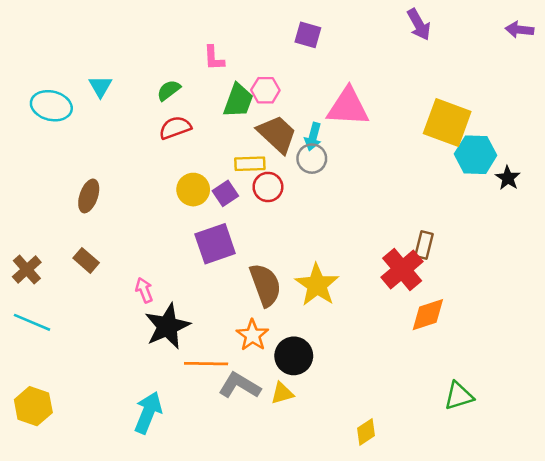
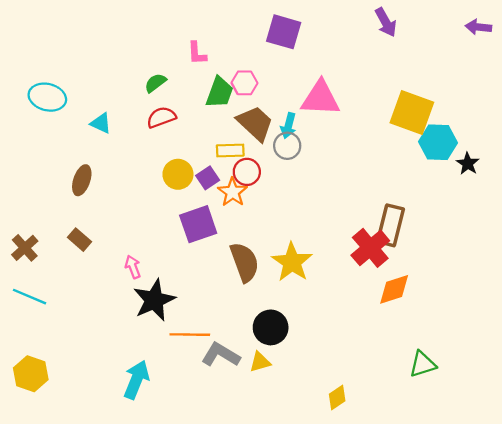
purple square: (308, 35) -> (284, 32), size x1.4
cyan triangle: (100, 86) -> (101, 123), moved, turned -35
brown rectangle: (424, 245) -> (390, 225), size x1.6
orange star: (252, 335) -> (233, 192), moved

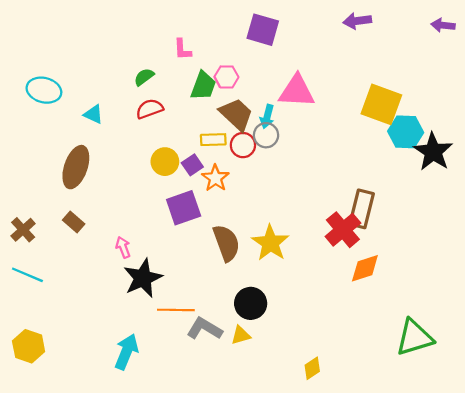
purple arrow: (386, 22) -> (357, 21), turned 112
black star: (468, 164) -> (433, 152), size x1.8
red circle: (247, 172) -> (243, 145), moved
brown ellipse: (82, 180) -> (76, 167), size x1.5
green triangle: (423, 364) -> (414, 337), moved, size x1.5

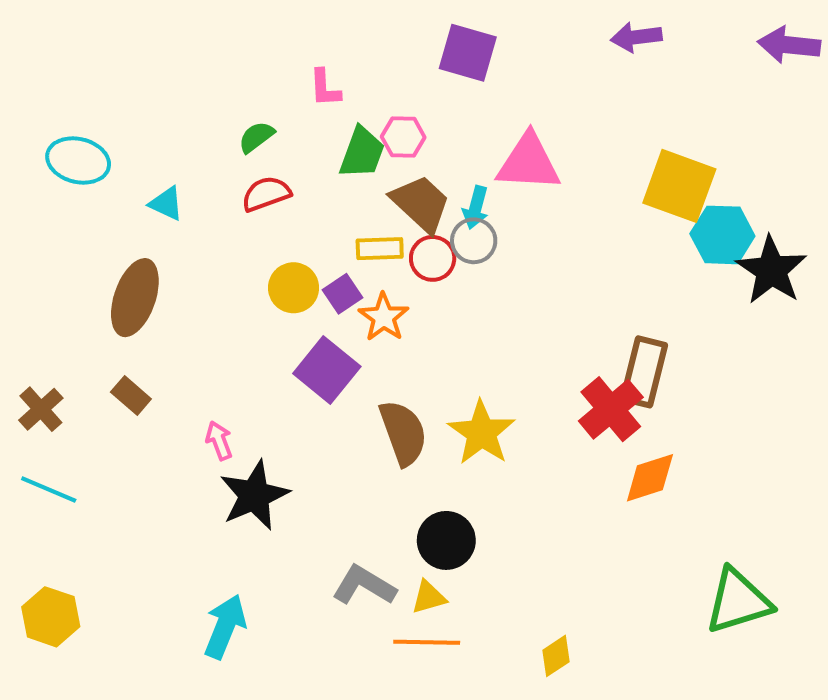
purple arrow: (443, 25) -> (789, 45), size x1.4
purple square: (184, 208) -> (327, 370), turned -32
orange line: (176, 310) -> (427, 642), moved

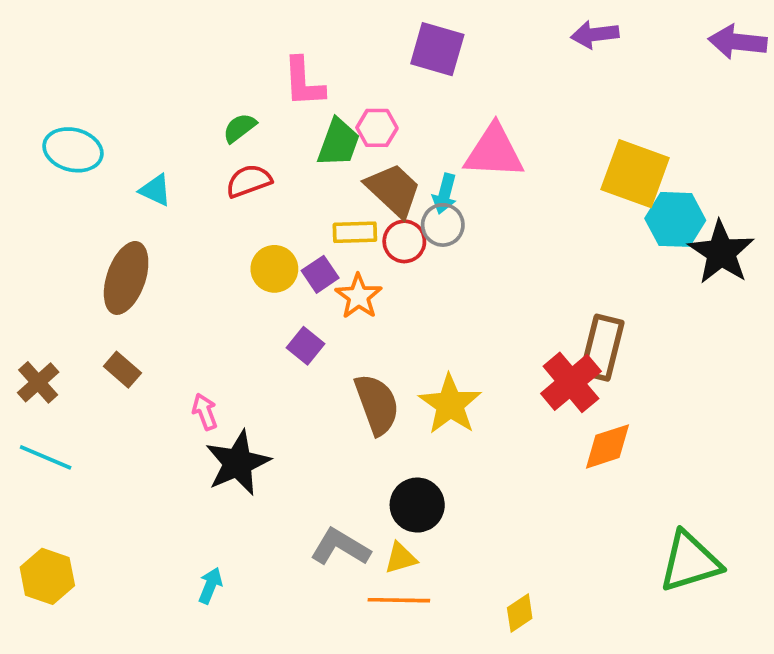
pink L-shape: (325, 88) -> (304, 82), size x1.4
purple square: (327, 370) -> (305, 346), size x0.6
cyan arrow: (225, 627) -> (210, 586), size x0.6

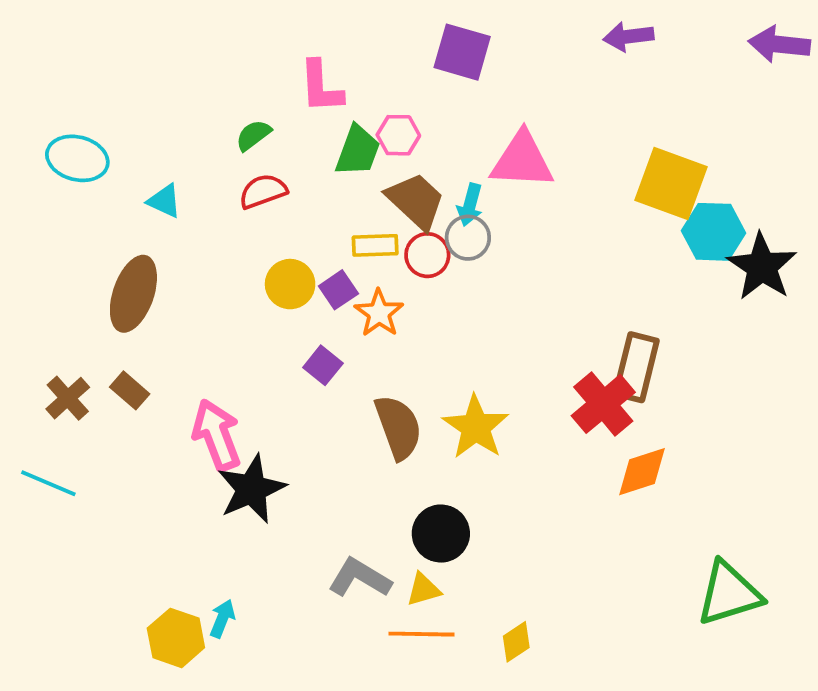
brown cross: (38, 382) -> (68, 398), moved
pink arrow: (205, 412) -> (217, 435), size x1.8
yellow hexagon: (47, 576) -> (176, 638), moved
yellow diamond: (520, 613) -> (516, 642), moved

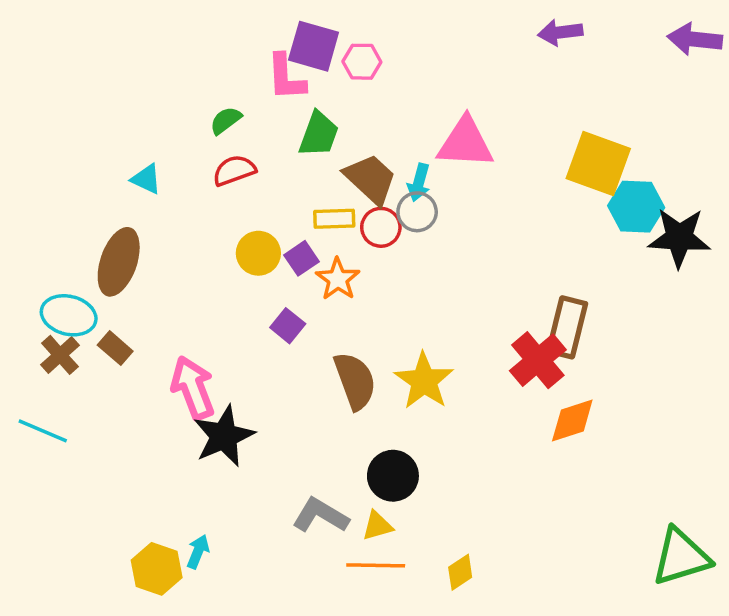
purple square: (462, 52) -> (314, 46), moved
pink hexagon: (398, 135) -> (362, 62), moved
cyan ellipse: (77, 158) -> (69, 315), moved
black star: (762, 267) -> (679, 238), turned -30
green triangle: (729, 593) -> (681, 557), moved

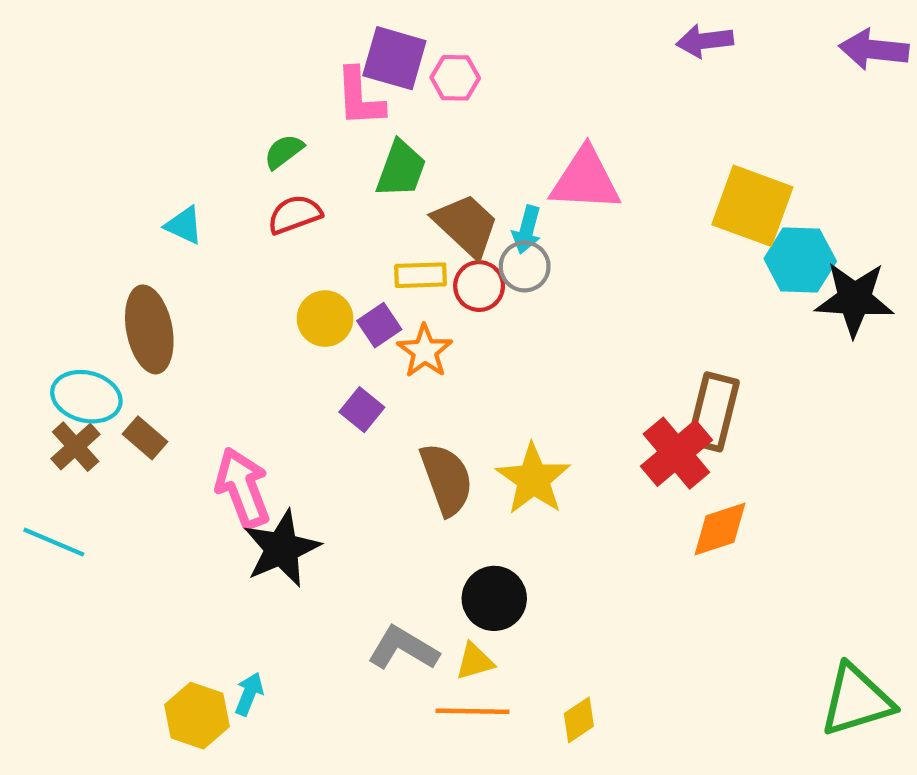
brown ellipse: (119, 262) -> (149, 329), turned -30

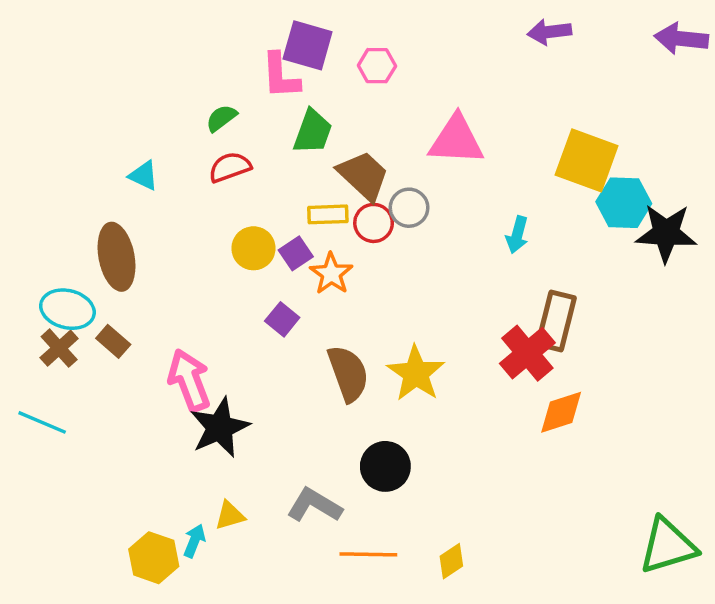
pink hexagon: (455, 78) -> (377, 66), moved
cyan arrow: (527, 230) -> (517, 235), moved
yellow triangle: (475, 661) -> (230, 515), moved

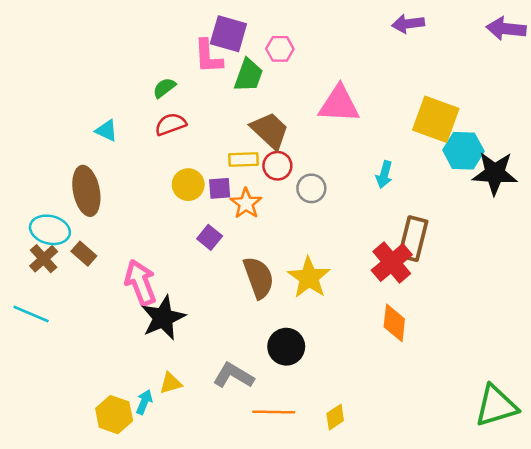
green trapezoid: (313, 132) -> (249, 75), moved
gray circle: (409, 208) -> (311, 188), moved
purple square: (296, 253) -> (220, 188), turned 30
orange diamond: (561, 412) -> (394, 323), moved, turned -66

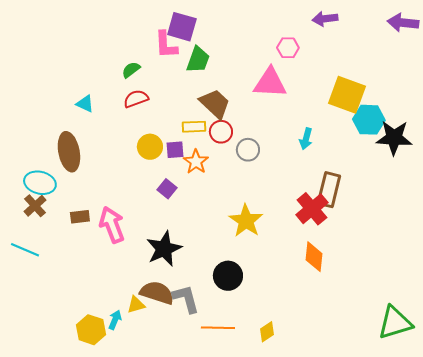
pink hexagon: (280, 49) -> (288, 48), moved
brown rectangle: (84, 254) -> (80, 217), moved, turned -48
brown semicircle: (259, 278) -> (157, 293), moved, turned -52
black star: (163, 318) -> (164, 249), moved
gray L-shape: (233, 376) -> (186, 299), turned 44

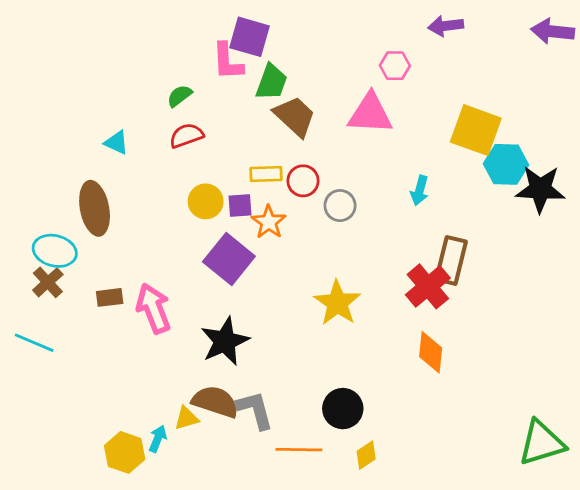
brown trapezoid: (215, 104) -> (295, 116), moved
purple square: (167, 189) -> (229, 259), size x1.8
black circle: (228, 276) -> (343, 409), moved

